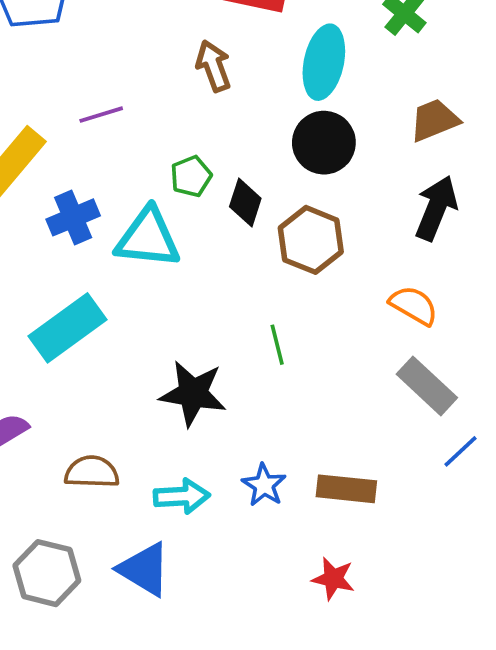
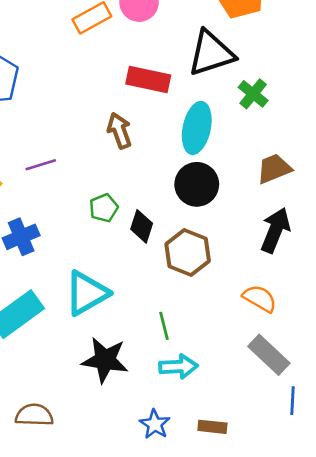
cyan triangle: (148, 238) -> (87, 293), moved, turned -36
blue line: (460, 451) -> (292, 401), turned -44
brown rectangle: (346, 489) -> (212, 427), size x0.7
cyan arrow: (182, 496) -> (178, 367), moved

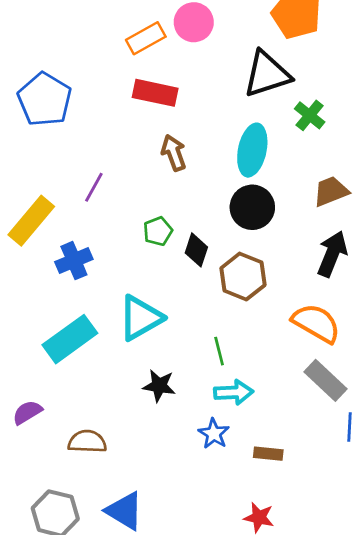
red rectangle: (148, 79) -> (155, 93), moved
purple line: (41, 165) -> (94, 187), turned -44
orange semicircle: (260, 298) -> (316, 323), size x1.4
black star: (105, 360) -> (159, 386), size x0.7
blue star: (155, 424) -> (214, 434), moved

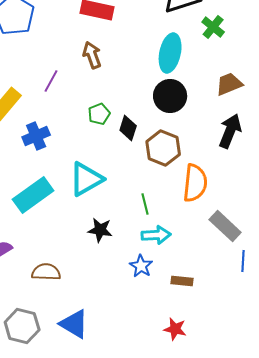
brown arrow: (174, 153) -> (92, 55), moved
orange semicircle: (316, 323) -> (195, 183), moved, turned 66

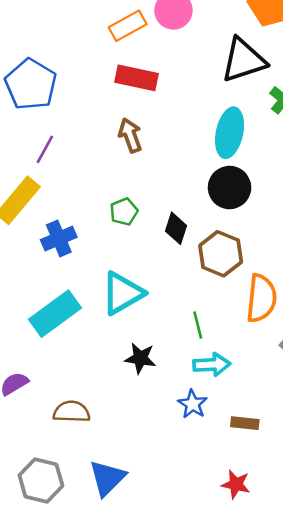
purple line: (51, 81) -> (45, 149), moved
green pentagon: (99, 114) -> (124, 212), moved
blue triangle: (74, 324) -> (107, 478), turned 44

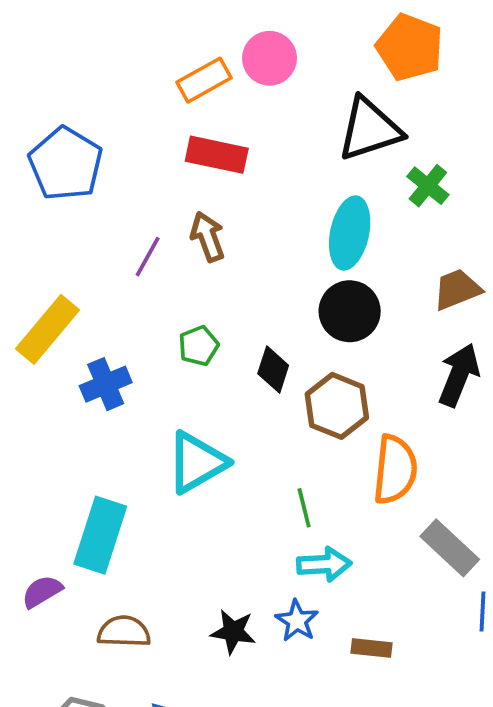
purple line: (45, 149) -> (148, 257), moved
cyan rectangle: (55, 314) -> (100, 535), moved, turned -36
black star: (140, 358) -> (233, 632), moved

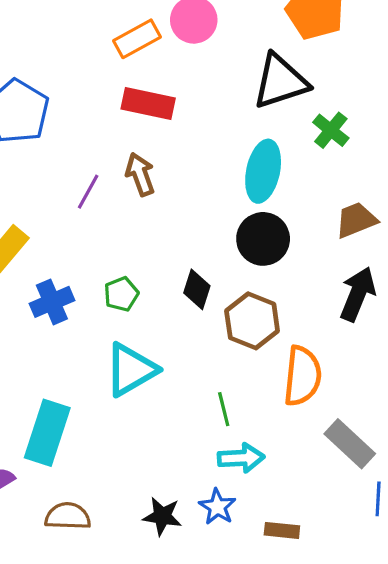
green pentagon: (199, 346) -> (121, 294), moved

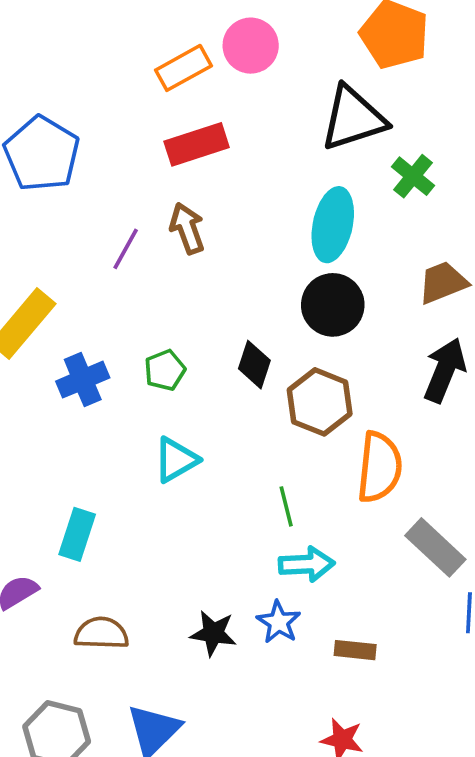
red rectangle: (148, 103) -> (197, 144), turned -30
cyan triangle: (131, 370) -> (176, 460), size x0.7
cyan rectangle: (47, 433) -> (77, 534), size x0.7

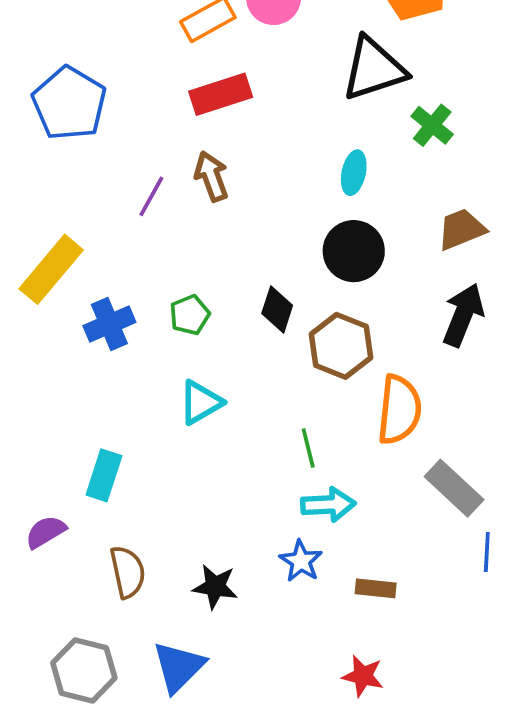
cyan ellipse: (333, 225) -> (354, 173), size x0.6
brown semicircle: (101, 633) -> (128, 572), turned 76
black star: (213, 633) -> (215, 587), moved

